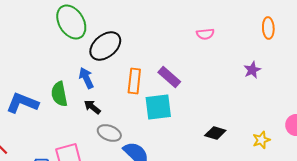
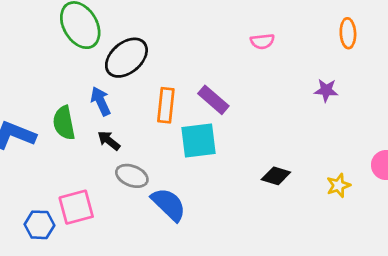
purple star: (252, 70) -> (326, 90), turned 30

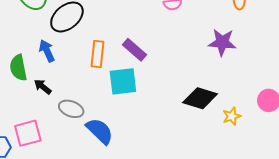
purple star: (326, 90) -> (222, 42), size x1.5
black arrow: (109, 141) -> (43, 87), moved
black diamond: (276, 176) -> (200, 98), moved, size x1.5

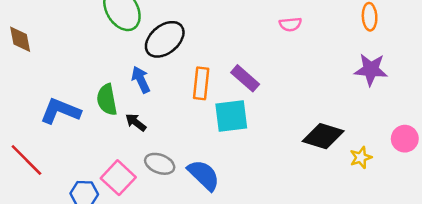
purple star: (222, 42) -> (371, 70), moved
gray ellipse: (71, 109) -> (160, 164), moved
pink square: (28, 133) -> (118, 178), turned -32

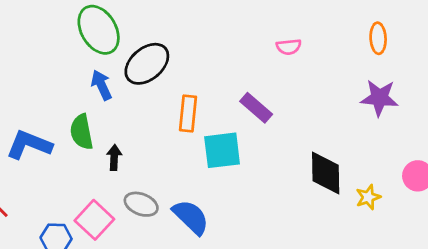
purple rectangle: (245, 78) -> (256, 108), moved
blue arrow: (141, 80) -> (101, 85), moved
black arrow: (136, 122) -> (114, 157), turned 55
black diamond: (323, 136) -> (326, 173), turned 72

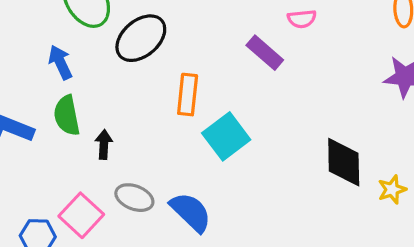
blue arrow: (101, 85) -> (60, 62), moved
purple rectangle: (256, 108) -> (265, 53), moved
cyan square: (222, 150) -> (226, 136), turned -30

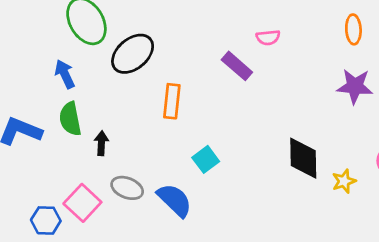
cyan square: (226, 136) -> (206, 159), moved, size x0.7

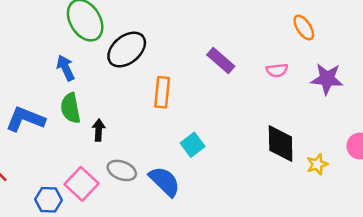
orange ellipse: (353, 29) -> (304, 28), moved, turned -30
pink semicircle: (268, 38) -> (277, 70), moved

